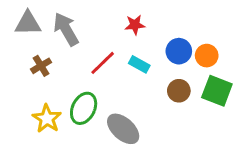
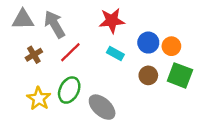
red star: (135, 25) -> (112, 21), size x1.5
red line: (103, 63) -> (70, 52), moved

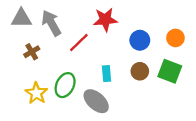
orange circle: (171, 46) -> (175, 38), moved
red line: (70, 52) -> (79, 43), moved
cyan rectangle: (115, 53) -> (106, 74), moved, turned 56

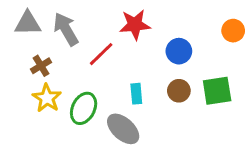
orange circle: (175, 38) -> (233, 31), moved
green square: (170, 71) -> (217, 91), turned -30
yellow star: (36, 93) -> (47, 98), moved

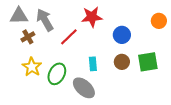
brown cross: (41, 66) -> (28, 37), moved

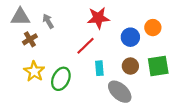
gray arrow: (45, 20) -> (48, 21), size x0.6
orange circle: (159, 21) -> (153, 28), moved
red line: (69, 37) -> (85, 46), moved
gray ellipse: (84, 88) -> (120, 92), moved

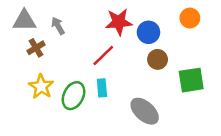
orange circle: (153, 28) -> (190, 18), moved
blue circle: (130, 37) -> (148, 32), moved
brown circle: (130, 66) -> (158, 59), moved
cyan rectangle: (99, 68) -> (102, 88), moved

